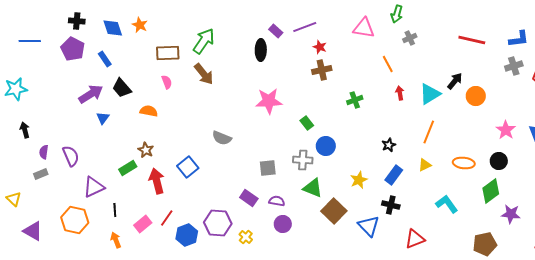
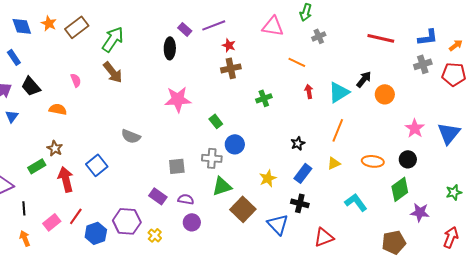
brown rectangle: (168, 53) -> (77, 27), moved, turned -35
orange line: (388, 64) -> (297, 62), turned -36
green triangle: (313, 188) -> (222, 186), turned -40

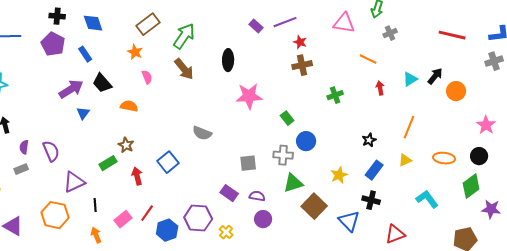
orange star: (49, 23) -> (135, 52), moved
black ellipse: (170, 48) -> (228, 60), moved
cyan triangle: (339, 92) -> (410, 79), moved, size x0.7
red arrow: (66, 179) -> (137, 176), size x0.7

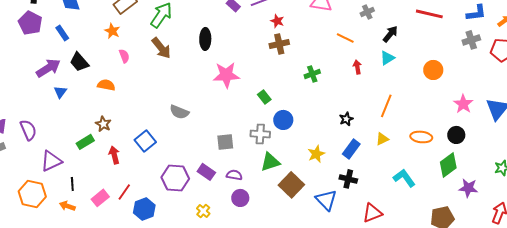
black arrow: (435, 76) -> (390, 34), moved
purple hexagon: (198, 218) -> (175, 178), moved
orange arrow: (96, 235) -> (67, 206), moved, turned -49

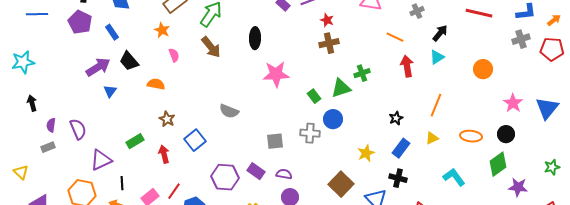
red arrow: (357, 67) -> (407, 66), size x1.5
brown star: (103, 124) -> (167, 119), moved
green triangle: (270, 162) -> (341, 88), moved

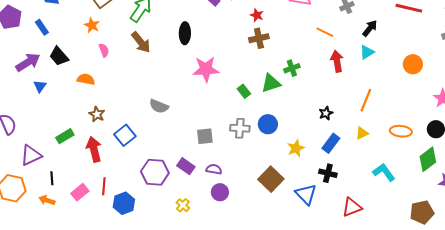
blue circle: (333, 119) -> (268, 124), moved
red arrow: (164, 154) -> (94, 149), size x1.4
red line: (174, 191) -> (104, 186), turned -30

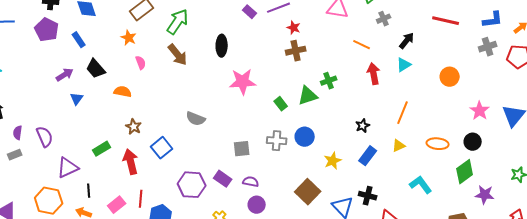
purple arrow: (28, 62) -> (65, 75), size x0.7
black cross: (328, 173) -> (368, 196), moved

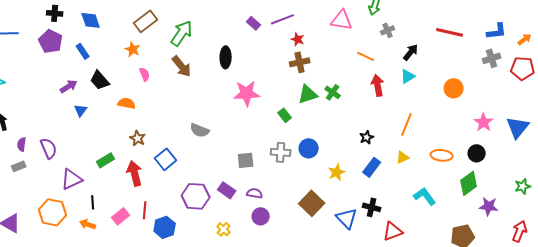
green cross: (329, 81) -> (333, 92), turned -35
green triangle: (308, 96) -> (308, 94), moved

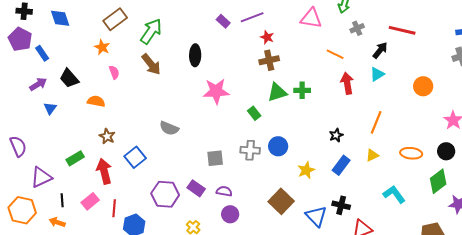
red line: (450, 32) -> (402, 30), moved
blue rectangle: (83, 51) -> (42, 53), moved
green cross: (333, 92) -> (302, 90), turned -35
pink rectangle: (121, 216) -> (90, 201), moved

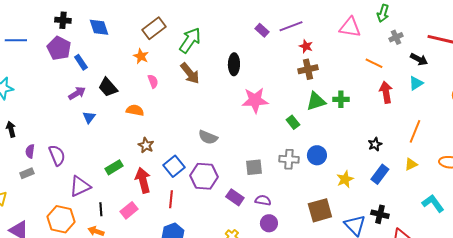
black arrow: (380, 50) -> (419, 59), turned 78
purple hexagon: (165, 194) -> (204, 176), moved
brown square: (281, 201) -> (320, 210), turned 30
red line: (114, 208) -> (171, 199), moved

